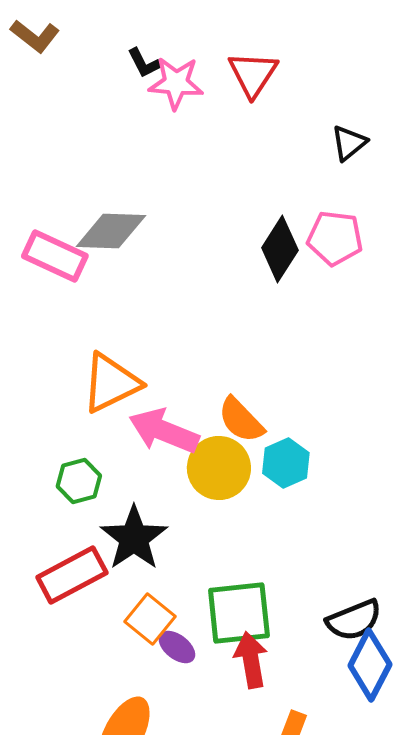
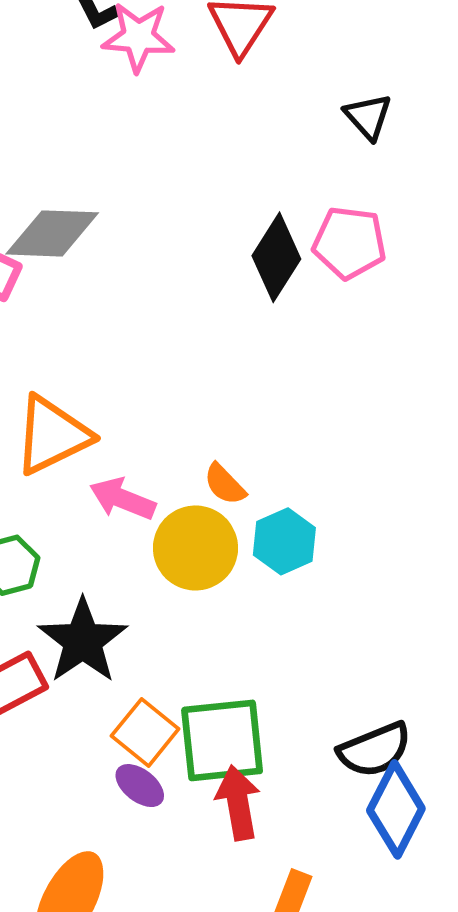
black triangle: (349, 143) -> (368, 117), turned -33
orange semicircle: (241, 420) -> (225, 484), size x0.7
pink arrow: (164, 431) -> (122, 499), size x0.7
orange square: (150, 619) -> (145, 732), moved

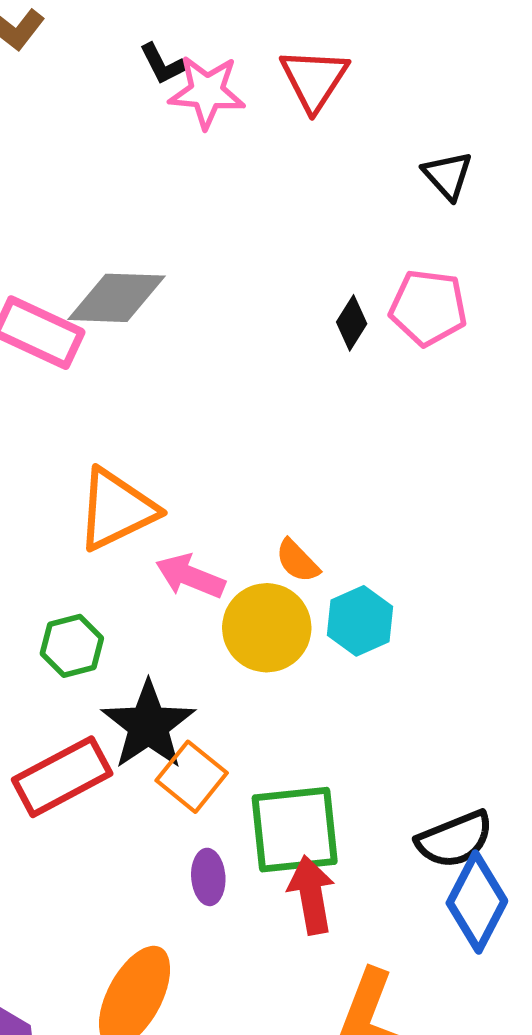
black diamond: (276, 257) -> (352, 323), size x0.6
orange square: (145, 732) -> (192, 777), moved
purple ellipse: (140, 786) -> (208, 877), turned 48

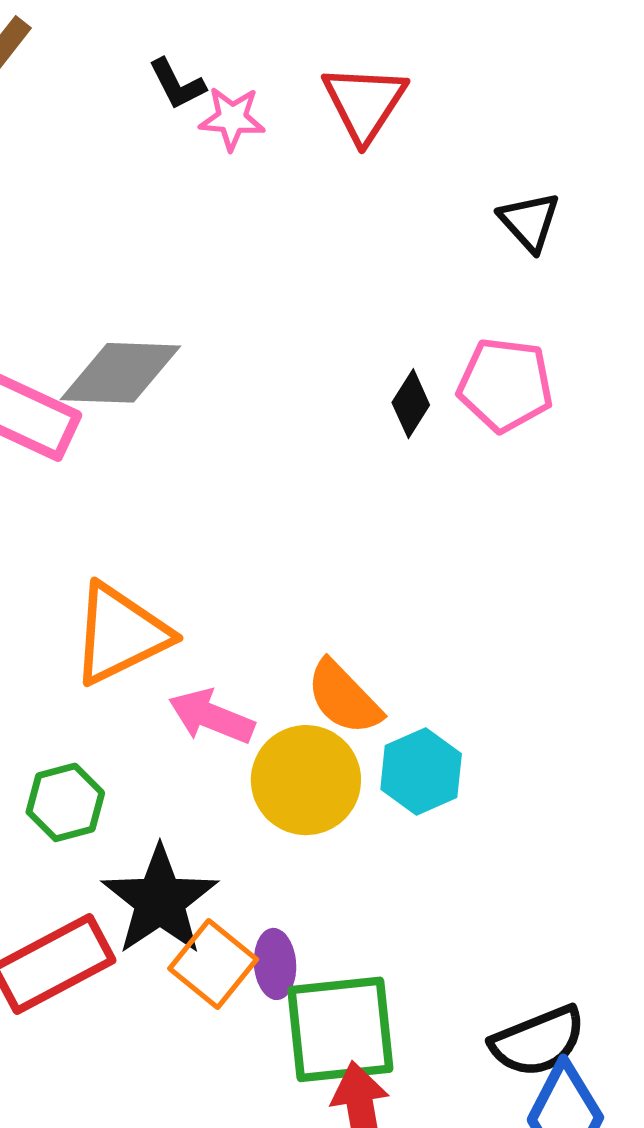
pink star: (207, 92) -> (232, 118), size x0.7
orange semicircle: (297, 561) -> (344, 698), size x1.4
purple ellipse: (208, 877) -> (275, 964), moved

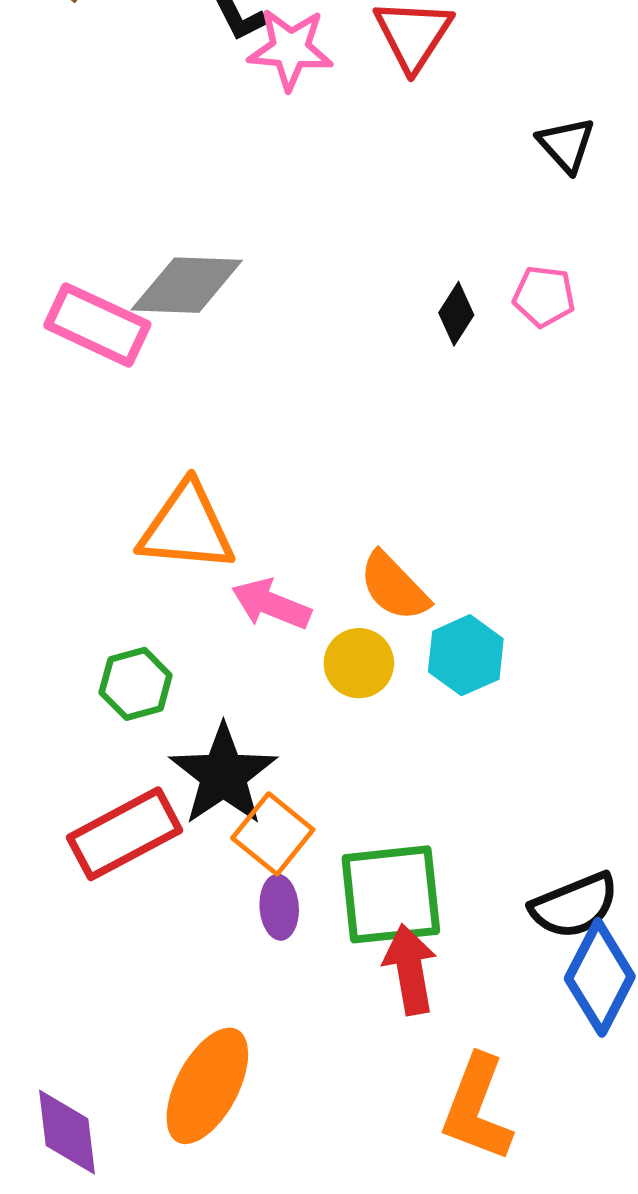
pink star: (232, 118) -> (290, 49), size x1.4
pink pentagon: (505, 385) -> (544, 296), size x0.7
orange triangle: (120, 634) -> (187, 528), turned 31
yellow circle: (306, 780) -> (359, 663), size x0.7
purple ellipse: (275, 964) -> (279, 907), moved

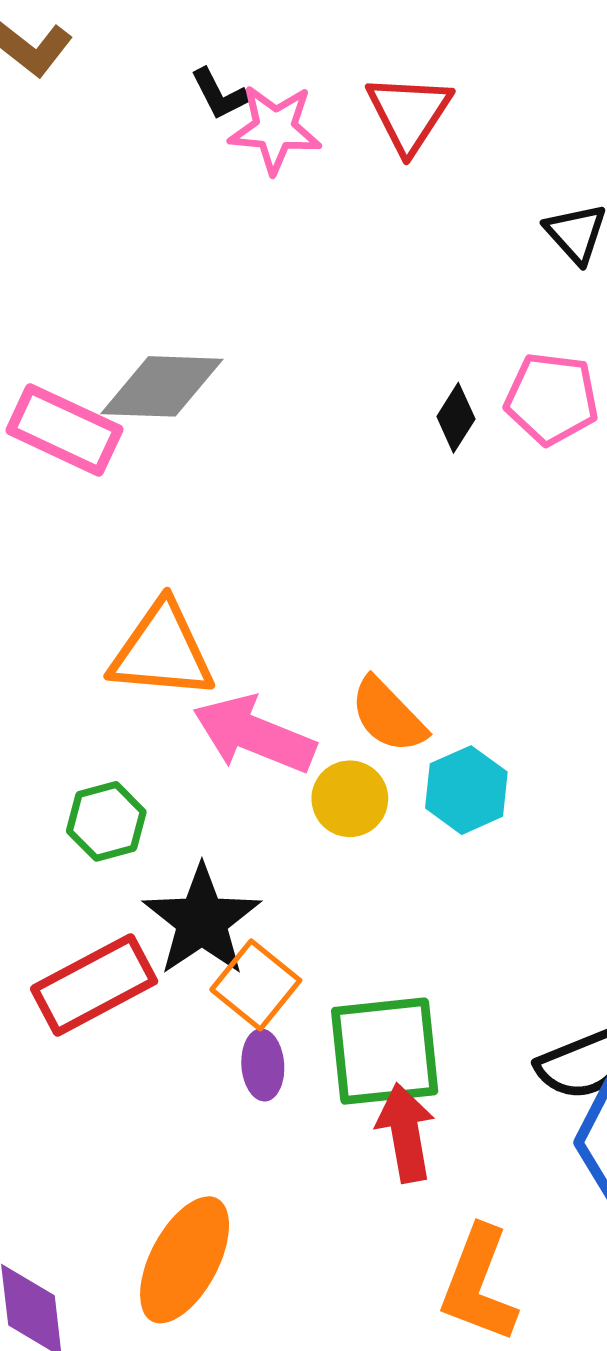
pink pentagon: (544, 296) -> (552, 399), size x1.4
pink arrow: (271, 604) -> (254, 734), size x1.4

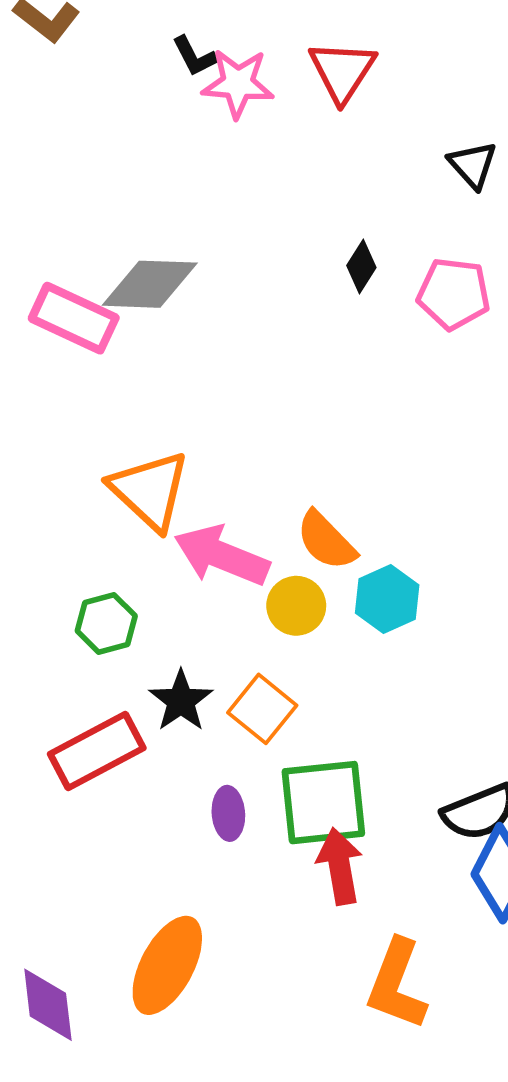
black diamond: (456, 418) -> (361, 267), moved
orange triangle: (162, 651) -> (150, 490), turned 38
black star: (202, 921) -> (181, 701), size x0.7
orange square: (256, 985) -> (262, 709), moved

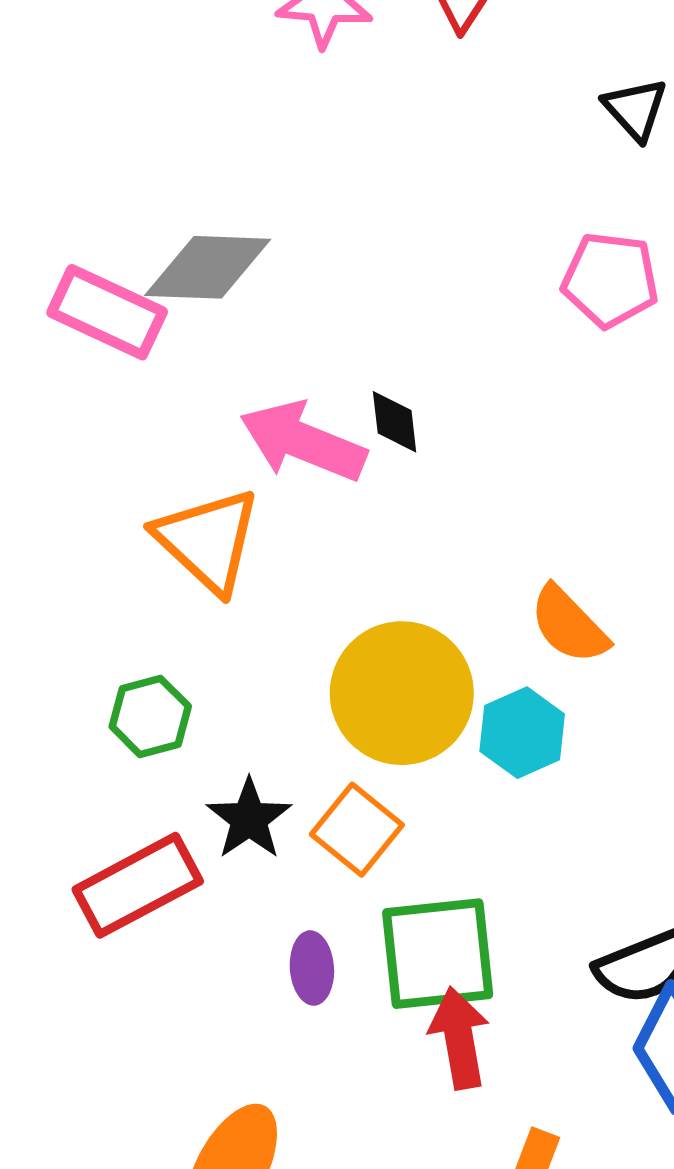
black diamond: (361, 267) -> (395, 422), moved, turned -39
orange semicircle: (326, 541) -> (569, 625), moved
pink arrow: (222, 556) -> (303, 442), moved
cyan hexagon: (387, 599) -> (522, 733), moved
yellow circle: (296, 606) -> (402, 693), size x1.8

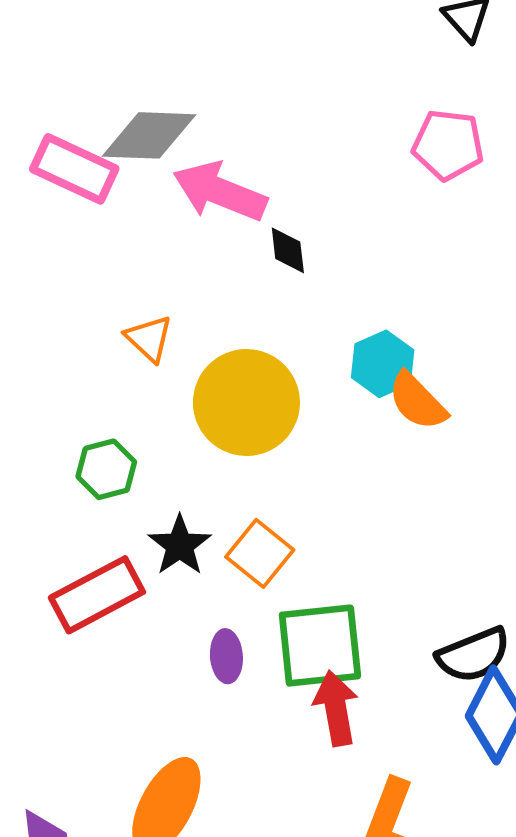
pink arrow: (303, 442) -> (220, 192), moved
orange triangle: (208, 540) -> (149, 338), size x0.6
yellow circle: (402, 693) -> (246, 403), moved
cyan hexagon: (522, 733) -> (383, 364), moved

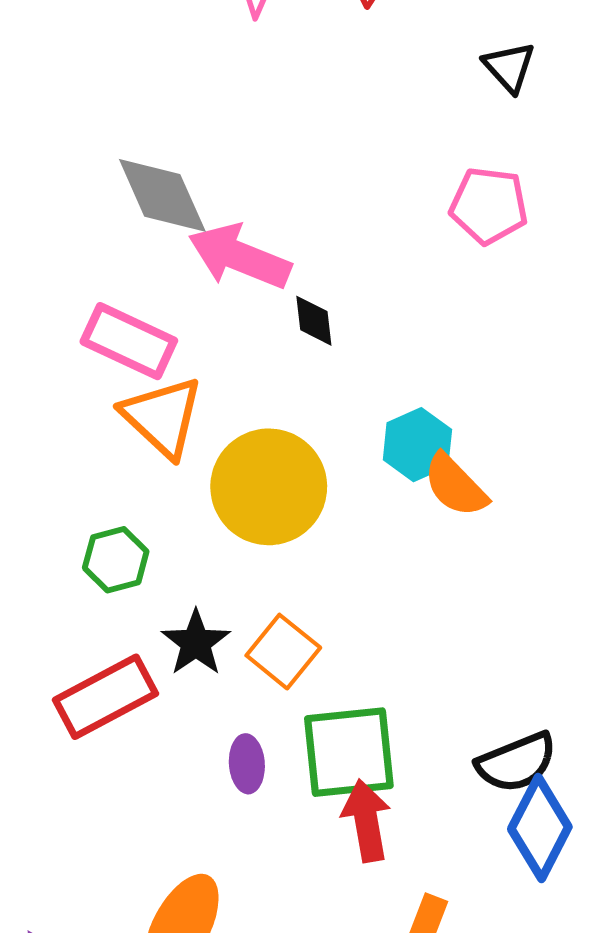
gray diamond: (149, 135) -> (162, 195), turned 64
pink rectangle: (74, 169) -> (129, 341), moved
orange triangle: (149, 338) -> (162, 417), size x1.6

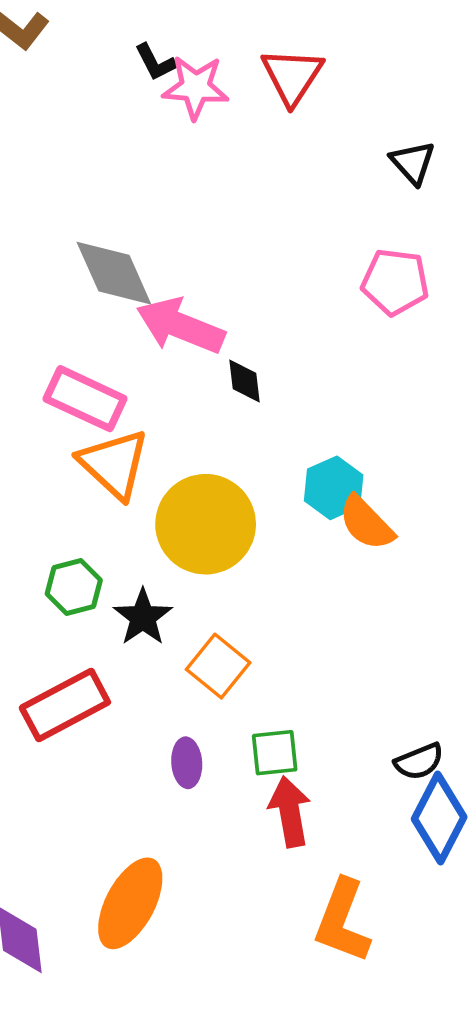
black star: (196, 643) -> (143, 617), moved
green square: (349, 752) -> (275, 753), size x0.6
black semicircle: (517, 762) -> (419, 761), size x0.7

